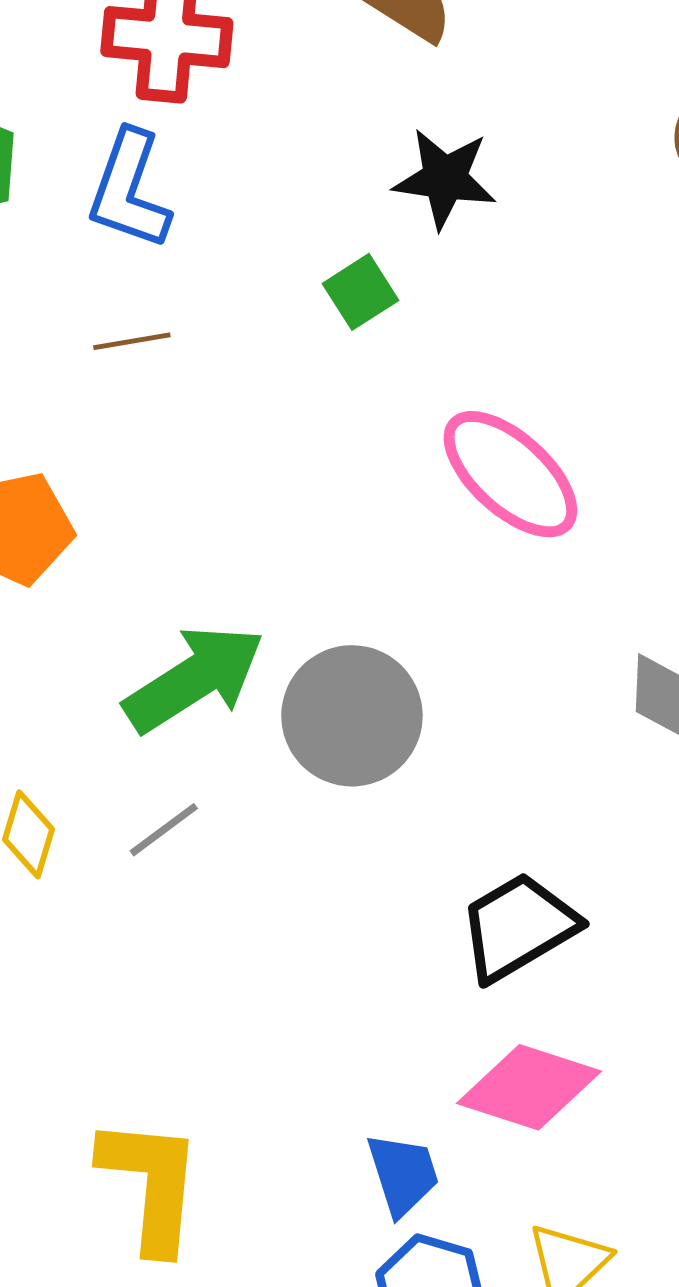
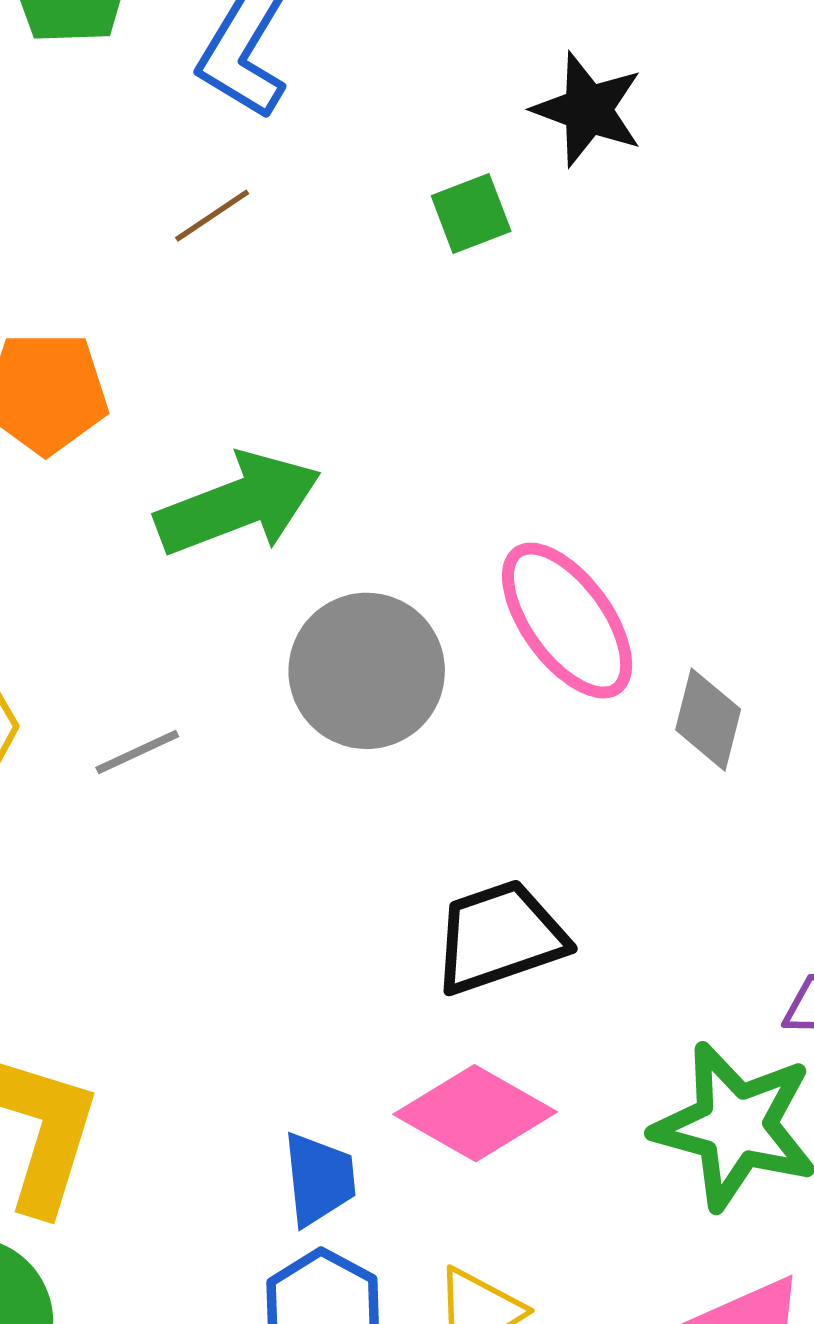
brown line: (132, 341) -> (212, 216), turned -36
pink ellipse: (510, 474) -> (567, 621), moved
green arrow: (194, 679) -> (238, 504), moved

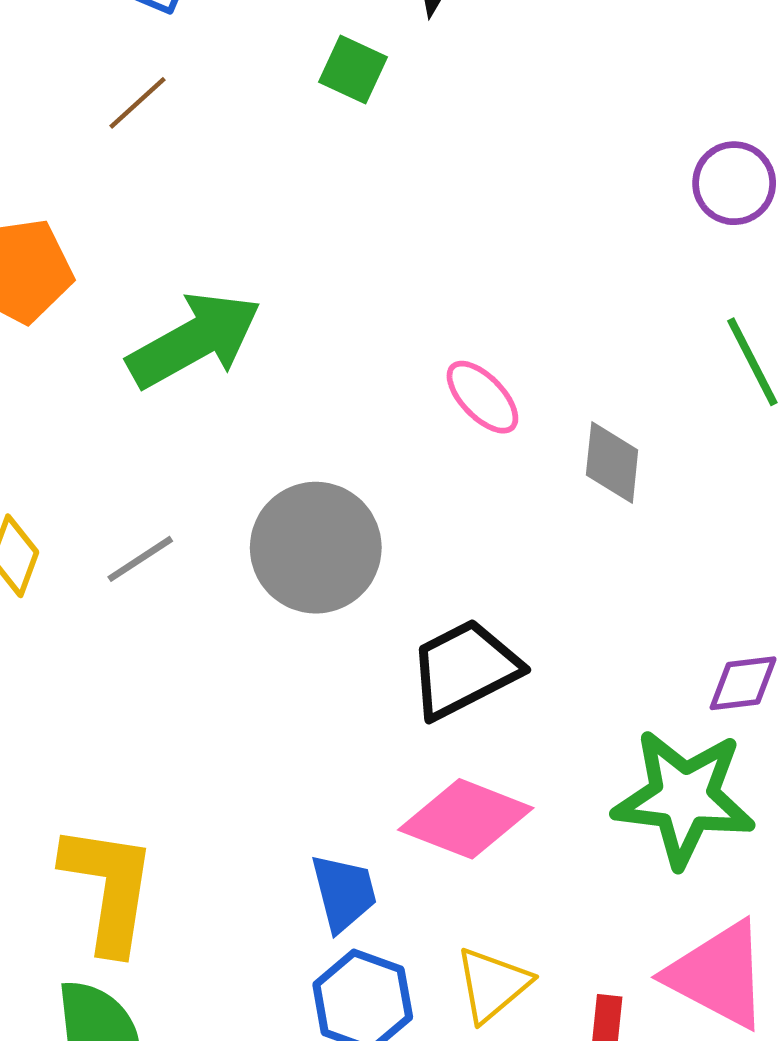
green square: (471, 213) -> (353, 70), turned -36
pink ellipse: (567, 621) -> (482, 397), size x0.6
gray circle: (367, 671) -> (316, 548), moved

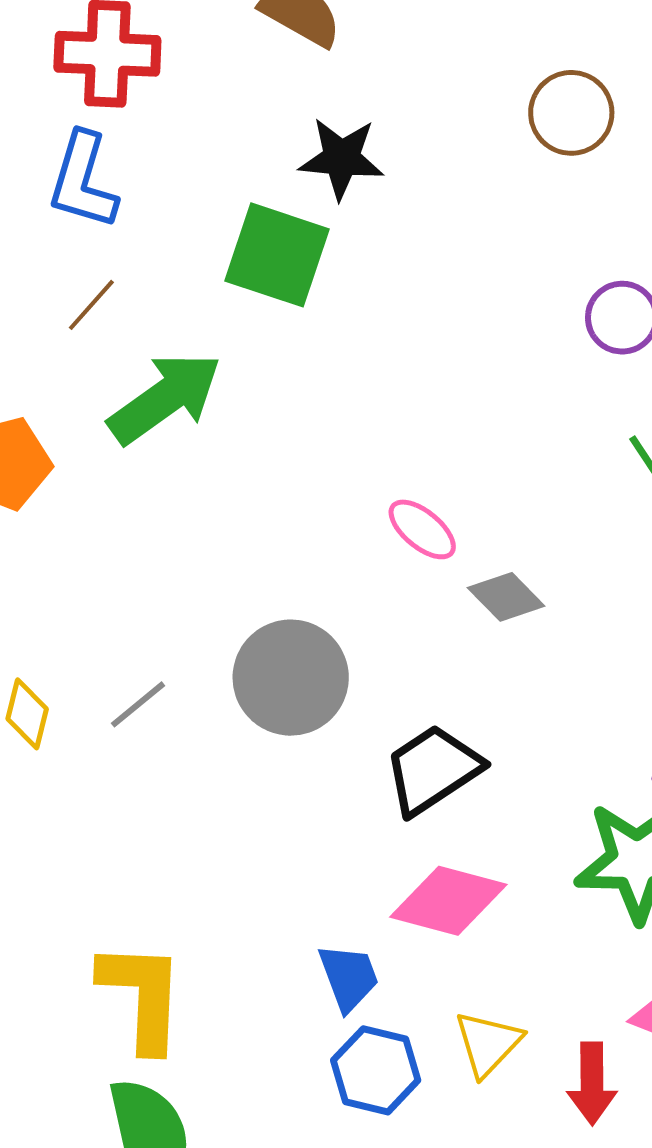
green square: (353, 70) -> (277, 255), size x1.8
green arrow: (194, 340) -> (165, 398), moved
gray diamond: (612, 462) -> (506, 597), moved, turned -44

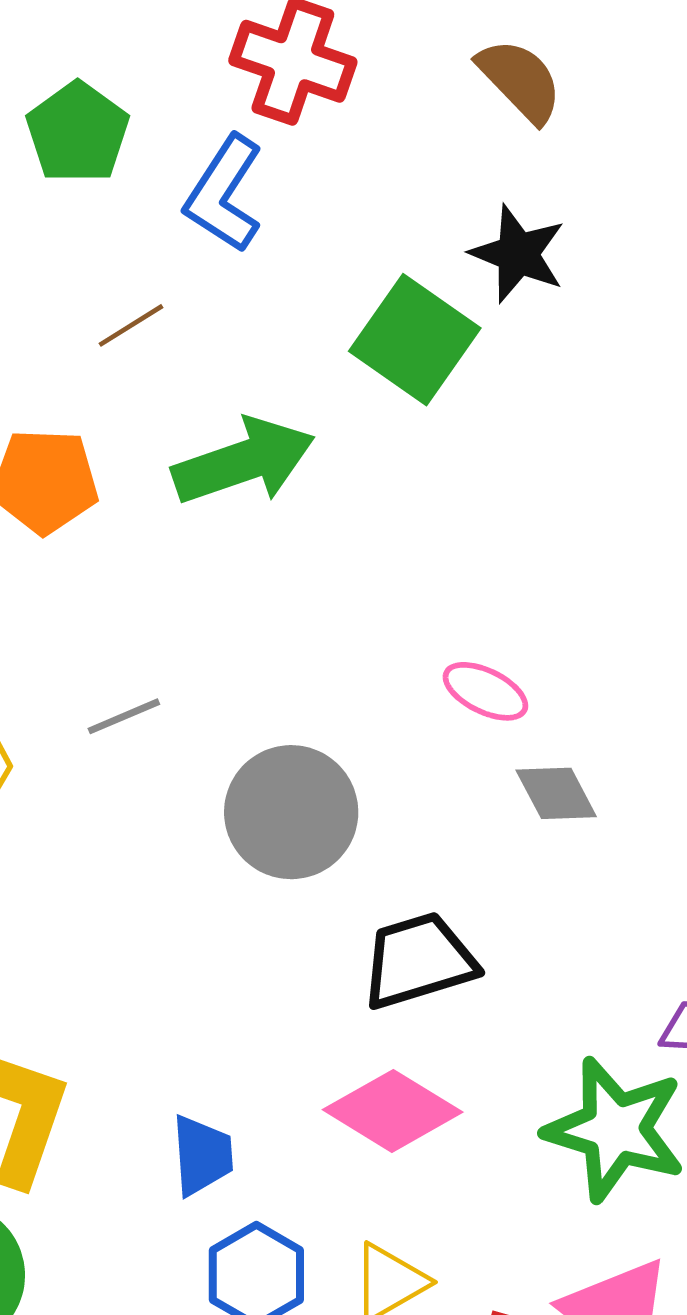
brown line: (91, 305) -> (131, 325), moved
pink ellipse: (422, 529) -> (485, 691), turned -30
gray line: (138, 704) -> (124, 716), moved
blue trapezoid: (349, 977) -> (202, 1155), moved

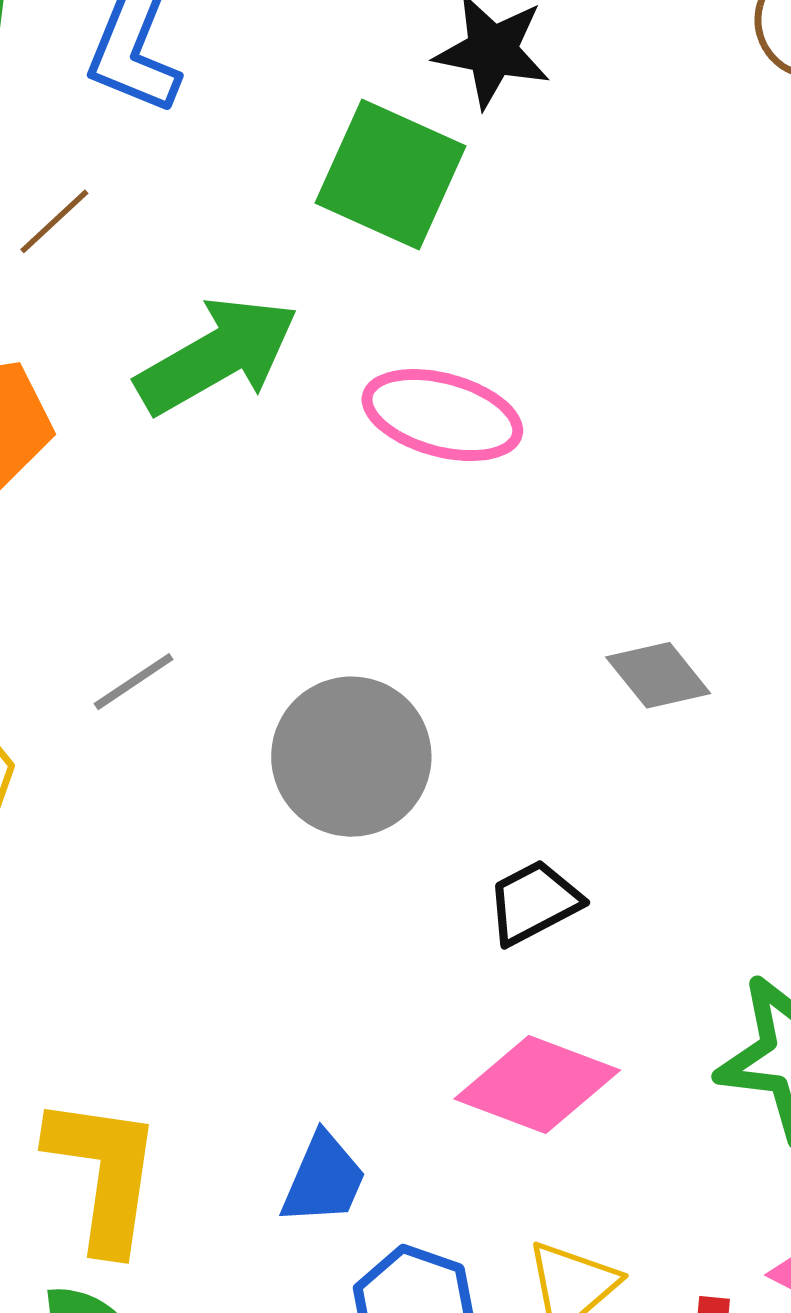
pink ellipse: (485, 691) -> (442, 415), moved, size x1.5
black trapezoid: (418, 961) -> (534, 902), size x0.7
blue trapezoid: (202, 1155) -> (324, 1179), turned 38

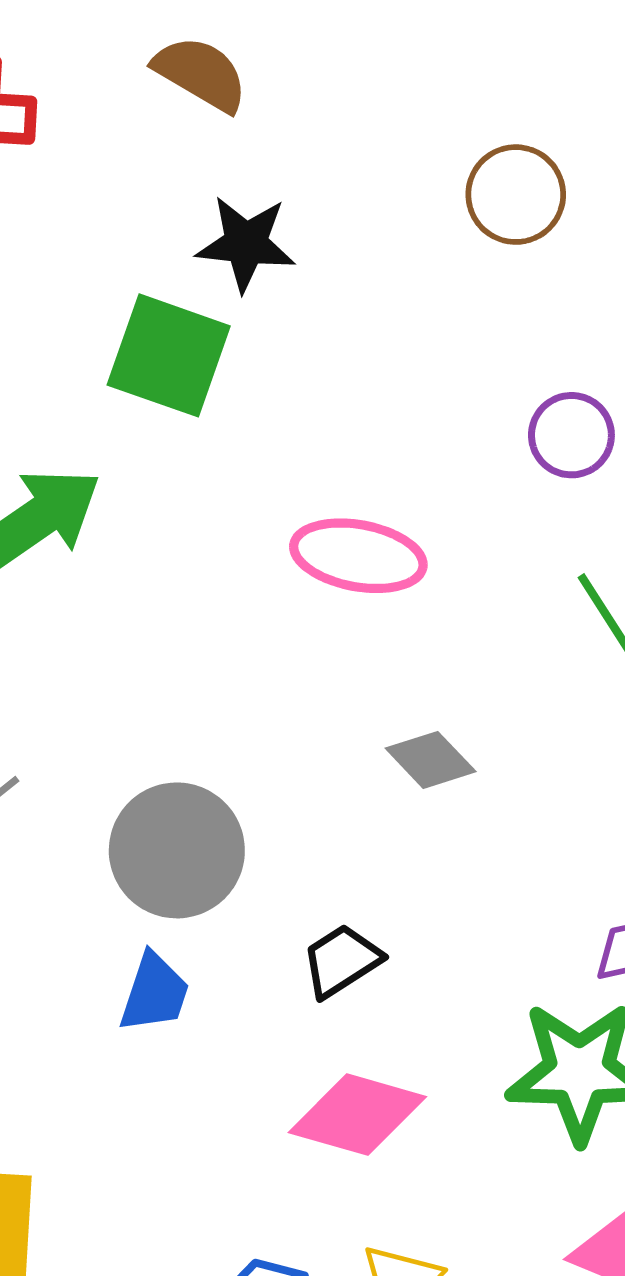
pink ellipse: (442, 415) -> (358, 556), moved
blue trapezoid: (324, 1179) -> (154, 993), moved

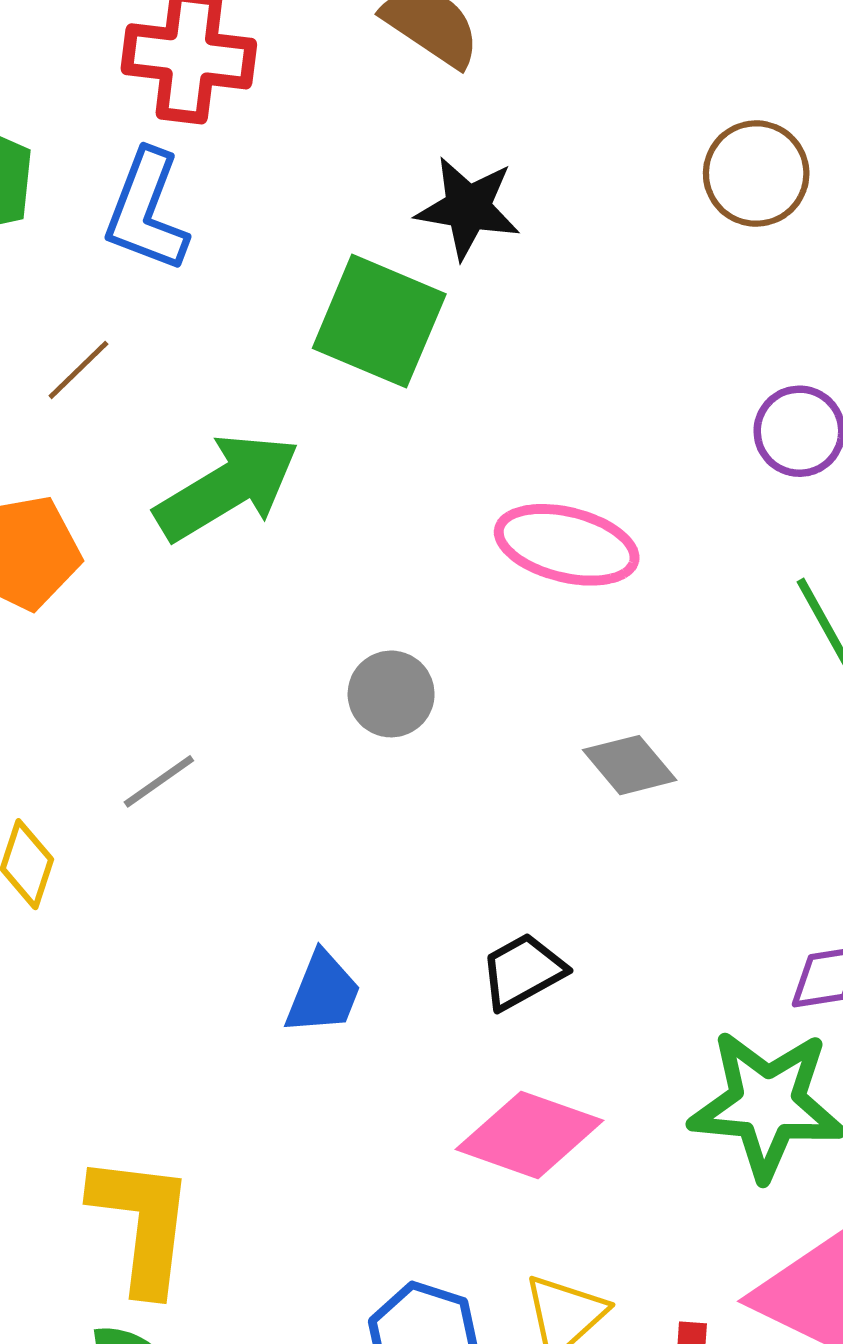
gray circle: (177, 850) -> (391, 694), moved, size x0.6

